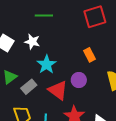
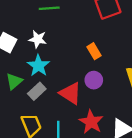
orange rectangle: (89, 55) -> (94, 51), moved
cyan star: (47, 64) -> (38, 66), moved

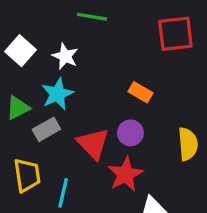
orange rectangle: (94, 51) -> (140, 92), turned -42
red star: (91, 122) -> (125, 174), moved

